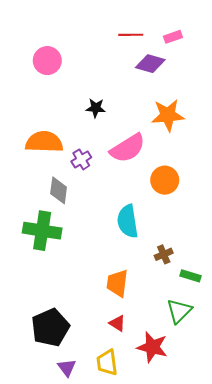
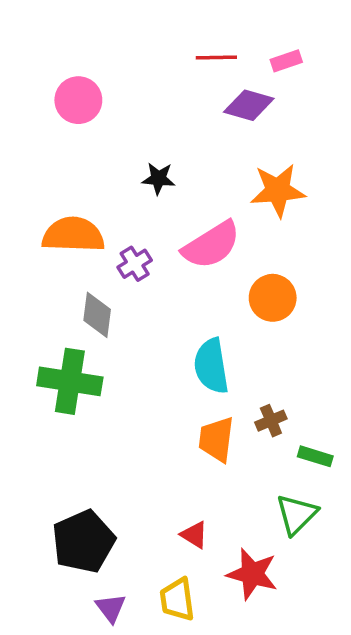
orange trapezoid: (117, 283) -> (216, 439), moved

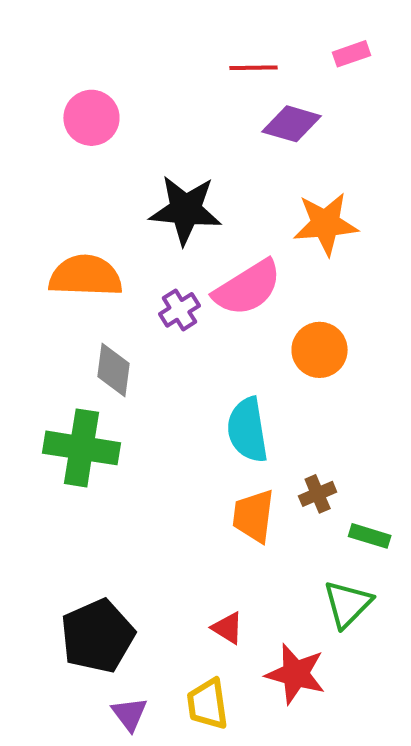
pink rectangle: (286, 61) -> (352, 54), moved
black star: (158, 179) -> (185, 210), size x1.8
purple cross: (135, 264) -> (179, 310), moved

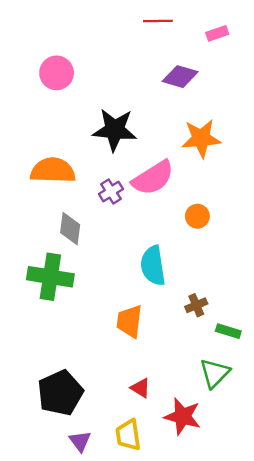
red line: (254, 68) -> (158, 21), moved
orange circle: (320, 350) -> (197, 216), size x0.7
orange trapezoid: (254, 516) -> (129, 321), moved

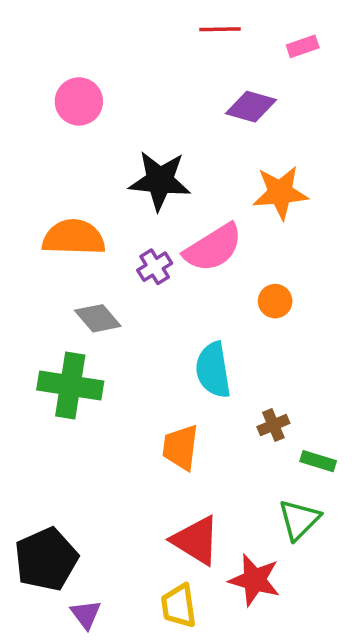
gray diamond: (70, 229) -> (98, 318), turned -48
red triangle: (141, 388) -> (196, 540), size x1.8
black pentagon: (60, 393) -> (46, 559), moved
purple triangle: (80, 441) -> (86, 614), moved

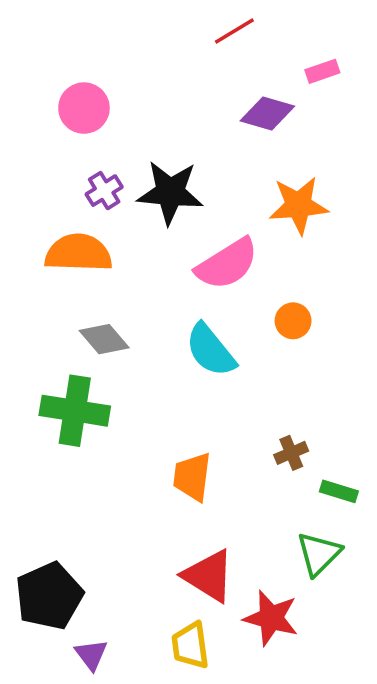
red line: (220, 29) -> (234, 31), turned -30
pink rectangle: (303, 46) -> (322, 71), moved
purple cross: (155, 267) -> (104, 191), moved
cyan semicircle: (213, 370) -> (211, 350), moved, turned -30

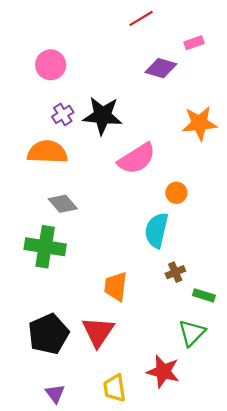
orange star: (299, 205) -> (200, 123), moved
cyan semicircle: (211, 350) -> (157, 230), moved, turned 52
red triangle: (209, 576) -> (98, 332), moved, turned 32
black pentagon: (49, 596) -> (48, 334), moved

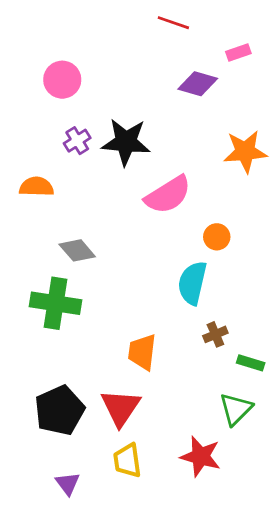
red line: (141, 18) -> (173, 23), turned 50
orange semicircle: (47, 152) -> (37, 187), moved, size x0.7
yellow trapezoid: (115, 388) -> (127, 460), moved

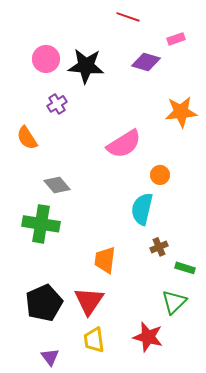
black star: (126, 142) -> (86, 66), moved
orange semicircle: (37, 187) -> (27, 138), turned -125

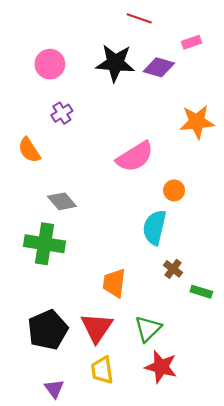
black star: (86, 66) -> (115, 63), moved
brown cross: (159, 247) -> (173, 269), turned -30
green triangle: (174, 302) -> (148, 329), moved

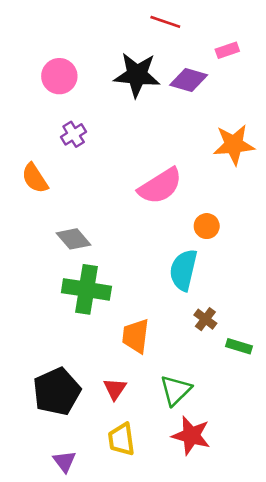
green cross: (44, 244) -> (86, 289), moved
red triangle: (97, 328) -> (115, 389), size x0.6

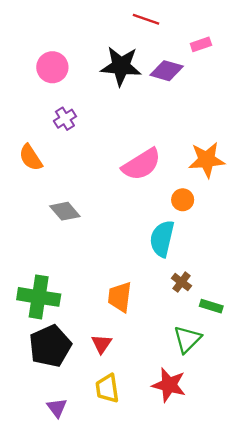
orange star: (234, 145) -> (207, 160), moved
green cross: (86, 289) -> (39, 297), moved
green triangle: (176, 390) -> (187, 339), moved

